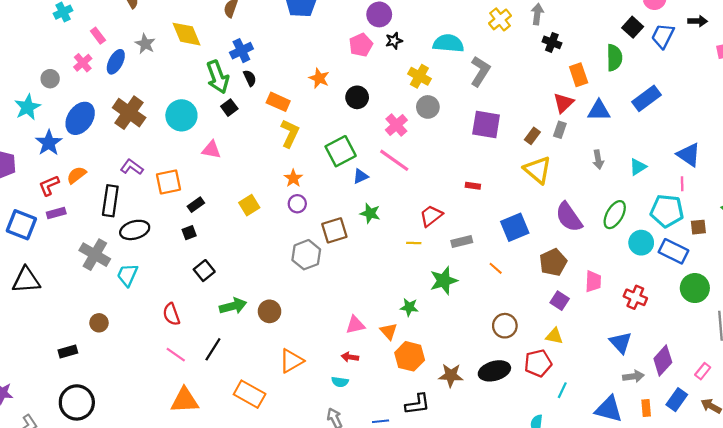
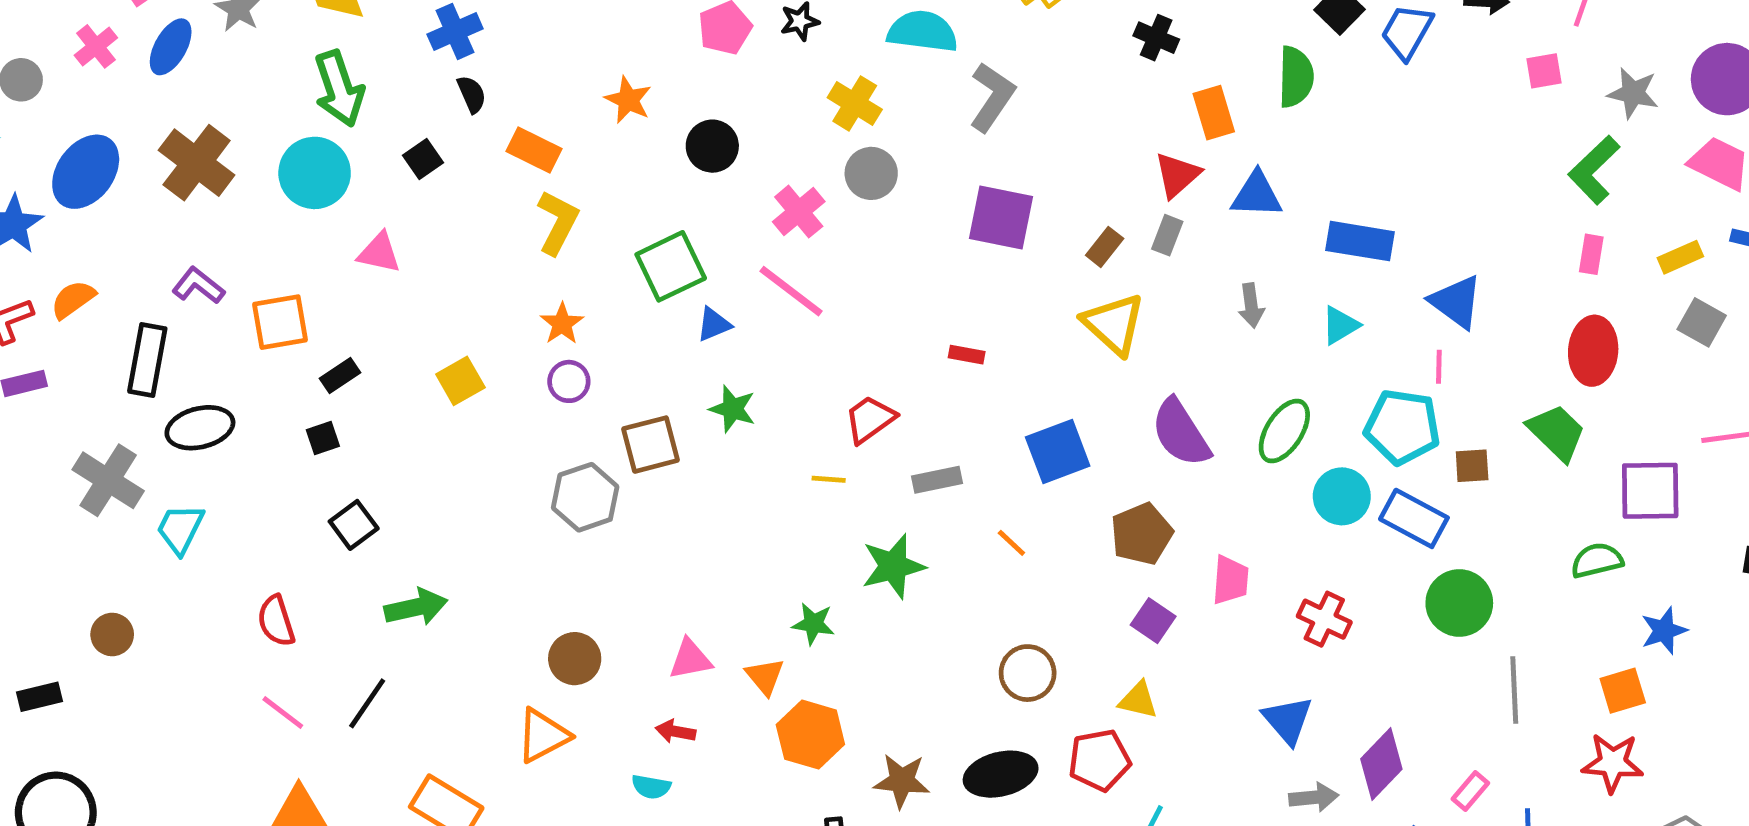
green arrow: (218, 77) -> (339, 89), moved
blue rectangle: (647, 98) -> (1360, 241), moved, turned 44
brown circle: (269, 311) -> (575, 659), moved

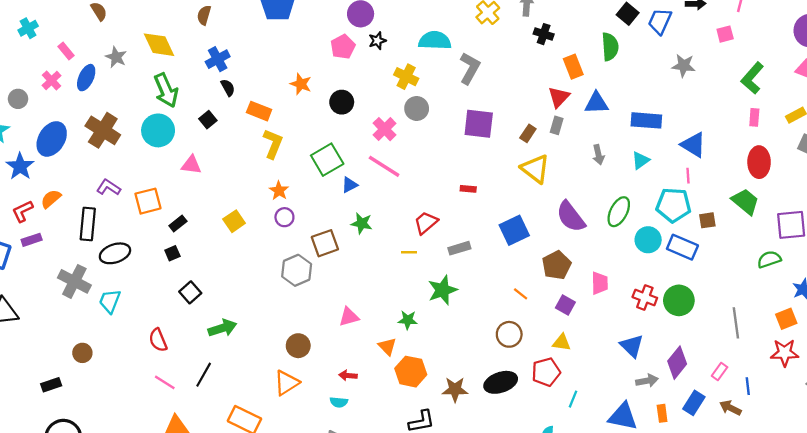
gray star: (1633, 93) -> (684, 66), moved
orange line: (1011, 543) -> (521, 294), moved
green circle: (1459, 603) -> (679, 300), moved
pink triangle: (690, 659) -> (349, 317), moved

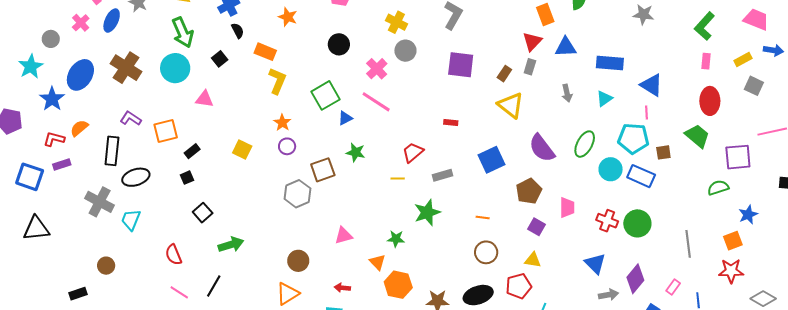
orange star: (301, 84) -> (288, 17), moved
red L-shape: (23, 211) -> (54, 139), turned 40
yellow square: (234, 221) -> (242, 150), turned -30
orange line: (521, 294) -> (483, 218), moved, turned -32

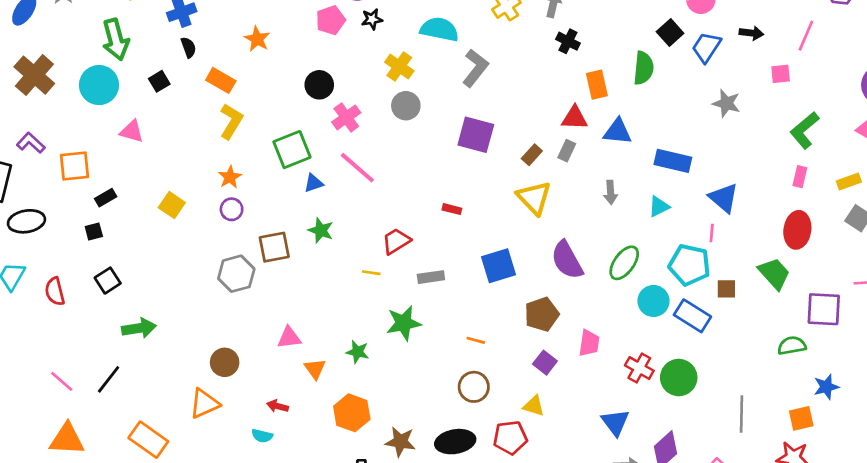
red triangle: (532, 42) -> (575, 118), turned 40
pink cross: (377, 69) -> (346, 117), moved
red semicircle: (173, 255) -> (55, 291), moved
orange triangle: (378, 262) -> (315, 369), moved

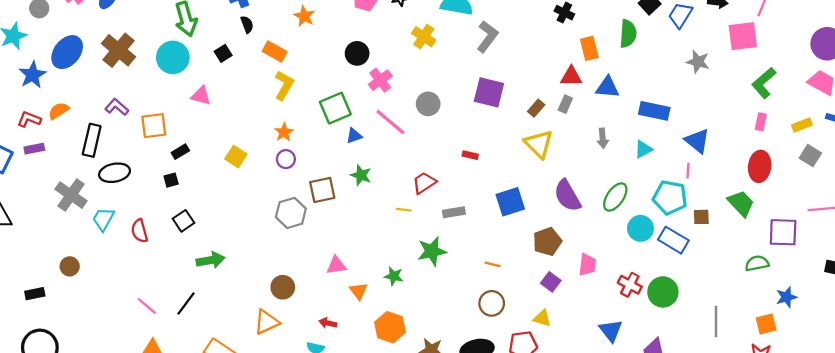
pink square: (781, 74) -> (743, 36), size x1.8
gray circle: (406, 106) -> (428, 104), moved

